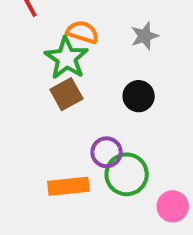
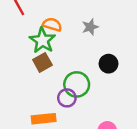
black circle: (139, 96) -> (108, 64), moved
green circle: (127, 174) -> (77, 84), moved

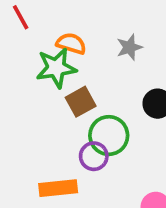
green star: (42, 40) -> (56, 68), turned 30
brown square: (42, 62) -> (81, 102), moved

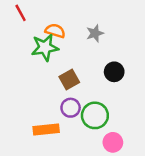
brown square: (81, 102) -> (69, 80), moved
green circle: (109, 136) -> (95, 115), moved

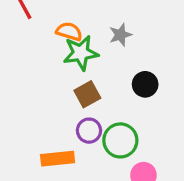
green star: (45, 47) -> (81, 53), moved

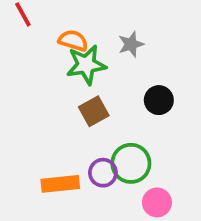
purple circle: (89, 131) -> (103, 173), moved

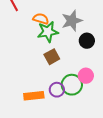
gray star: (131, 44) -> (72, 21), size x1.5
black circle: (159, 100) -> (87, 41), moved
pink circle: (157, 202) -> (86, 76), moved

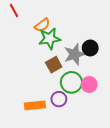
orange semicircle: (41, 19) -> (42, 25), turned 126
gray star: (72, 21) -> (75, 54), moved
green circle: (72, 85) -> (71, 82), moved

